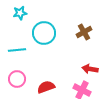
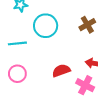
red semicircle: (46, 87) -> (61, 71), moved

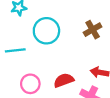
pink circle: (17, 74) -> (30, 84), moved

